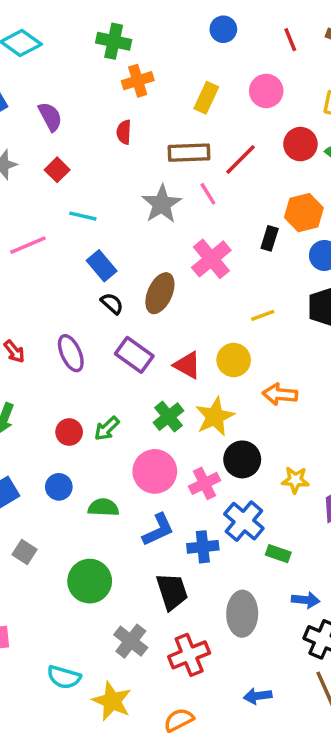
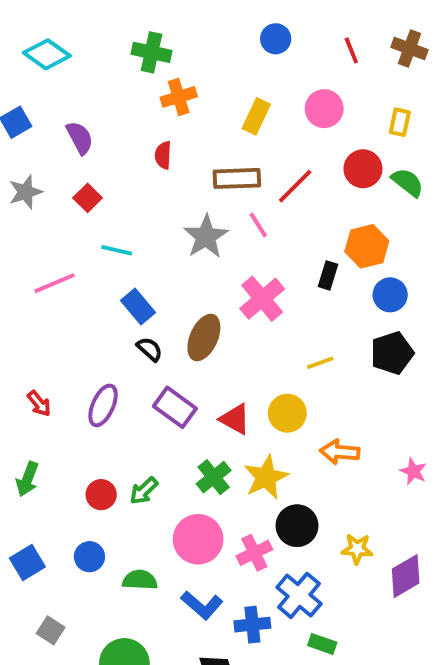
purple ellipse: (71, 353) -> (103, 405), turned 48
blue L-shape: (158, 530) -> (202, 605), turned 66
green rectangle: (278, 554) -> (322, 644), moved

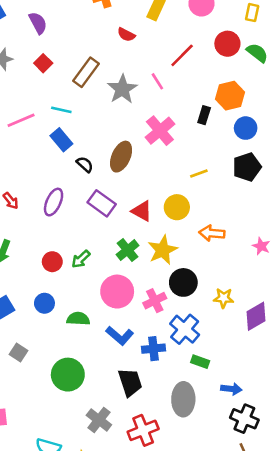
red semicircle: (163, 155) -> (126, 35), moved, turned -66
brown rectangle: (237, 178) -> (86, 72), moved, turned -52
cyan line: (117, 250) -> (61, 110), moved
blue rectangle: (138, 306) -> (61, 140), moved

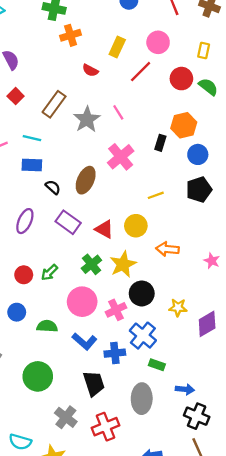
red line: (182, 55) -> (141, 72), moved
blue rectangle: (61, 140) -> (32, 165), turned -48

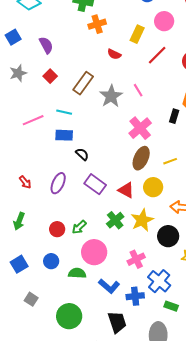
pink circle: (158, 42) -> (164, 21), moved
brown ellipse: (86, 180) -> (141, 158), moved
black circle: (142, 293) -> (168, 236), moved
pink circle: (82, 302) -> (94, 252), moved

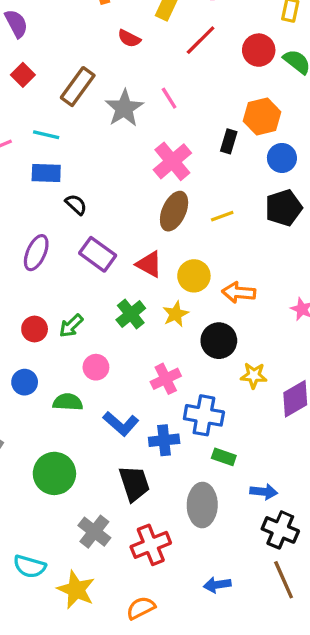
yellow circle: (153, 187) -> (194, 276), moved
yellow star: (142, 220) -> (176, 314), size x0.7
pink circle: (94, 252) -> (96, 367), size x0.6
blue cross: (159, 281) -> (204, 415), turned -30

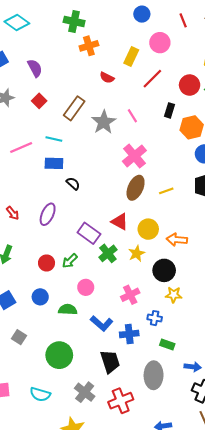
black rectangle: (229, 141) -> (169, 110), moved
purple rectangle: (98, 254) -> (89, 233), moved
yellow star: (254, 375) -> (174, 295), moved
blue cross: (204, 415) -> (155, 318), size x0.6
cyan semicircle: (30, 566) -> (40, 394), moved

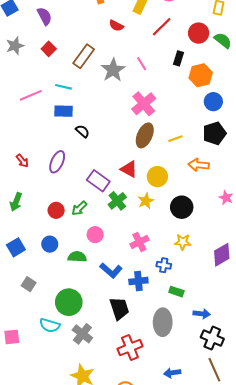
orange arrow: (177, 240) -> (199, 165), moved
black circle: (164, 270) -> (182, 207), moved
gray cross: (85, 392) -> (82, 334), moved
cyan semicircle: (40, 394) -> (50, 325), moved

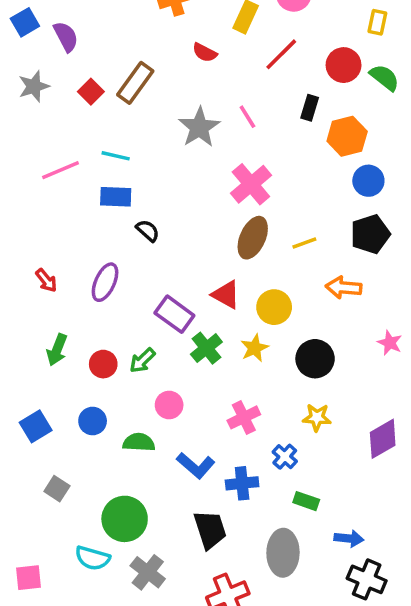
purple semicircle: (44, 16) -> (66, 37), moved
brown rectangle: (84, 56) -> (135, 83), moved
green arrow: (16, 202) -> (57, 350), moved
blue cross: (164, 265) -> (285, 457), turned 32

